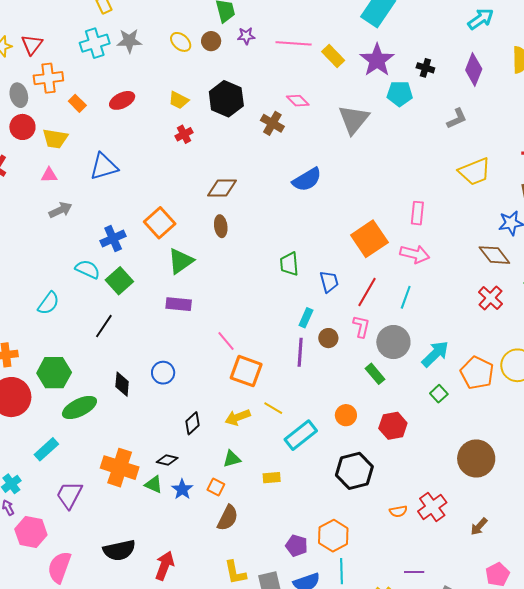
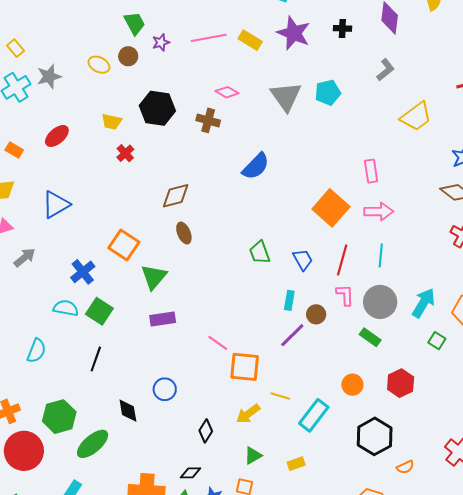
cyan pentagon: (400, 94) -> (328, 93), moved
purple line: (300, 352) -> (292, 335), turned 56
orange semicircle: (398, 511) -> (405, 467), moved

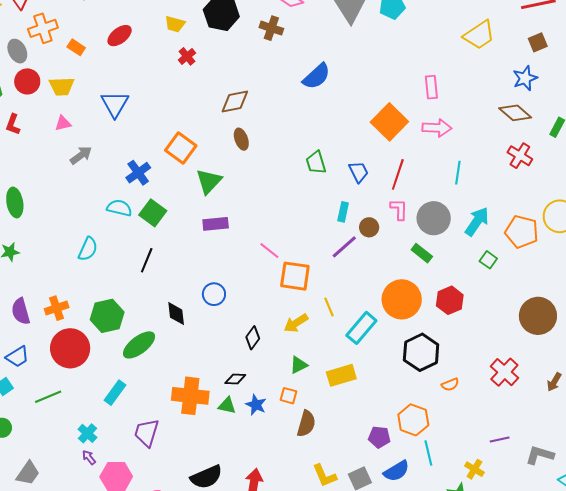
blue triangle: (56, 205) -> (115, 104), turned -32
cyan line: (381, 256) -> (458, 173), moved
orange circle: (352, 385) -> (402, 299), size x1.8
yellow line: (280, 396) -> (329, 307), turned 48
yellow rectangle: (296, 464) -> (341, 375), size x1.6

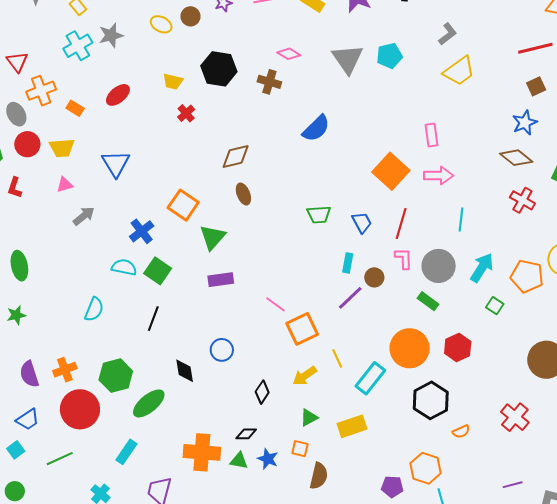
yellow trapezoid: (479, 35) -> (459, 71), moved
green trapezoid: (316, 163) -> (319, 215), turned -75
orange square: (295, 276) -> (302, 329), turned -32

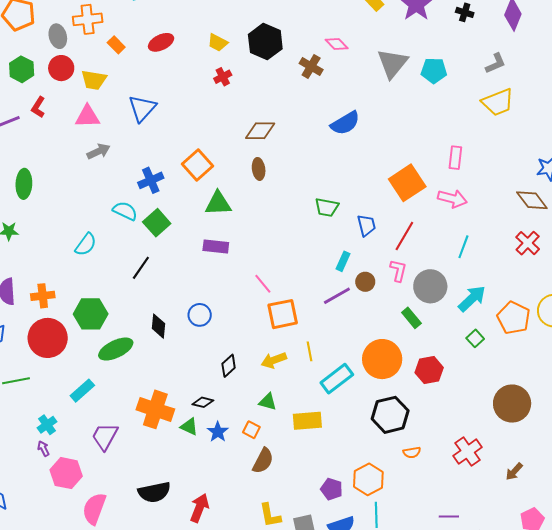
pink triangle: (65, 185) -> (87, 116), size x1.5
green triangle: (213, 237) -> (218, 203), turned 32
green triangle: (309, 418) -> (268, 402), turned 30

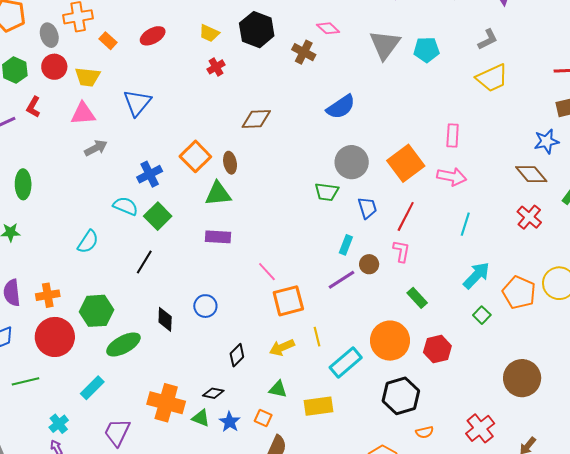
brown ellipse: (259, 169) -> (230, 163), moved
gray circle: (430, 286) -> (352, 162), moved

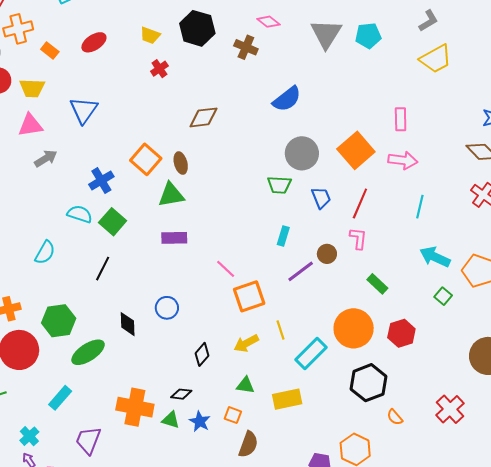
cyan rectangle: (346, 245) -> (283, 236), moved
cyan arrow: (477, 275) -> (435, 257), turned -104
orange semicircle: (425, 432) -> (395, 417), turned 66

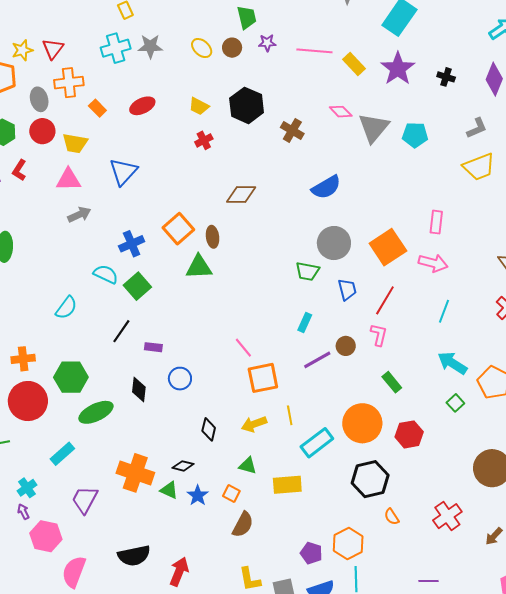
pink diamond: (268, 22) -> (341, 112), moved
purple rectangle: (174, 238) -> (153, 347), moved, size x0.7
black diamond: (202, 354) -> (209, 429), turned -35

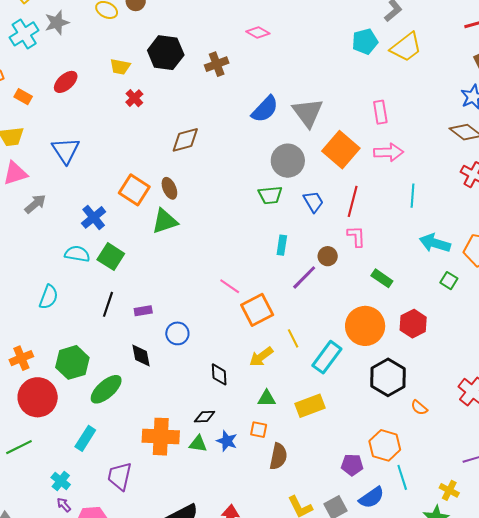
gray triangle: (374, 128) -> (308, 113), moved
brown cross: (292, 131) -> (217, 64), turned -35
cyan pentagon: (415, 135) -> (365, 42), moved

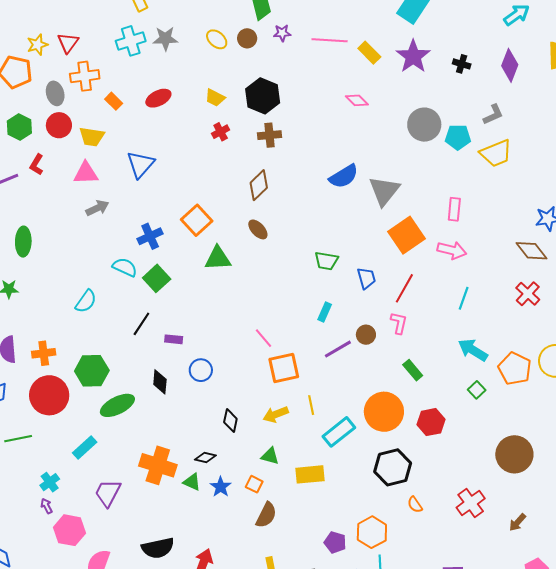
brown cross: (217, 64) -> (269, 135), moved
brown diamond: (185, 140) -> (259, 185), turned -44
gray circle: (288, 161) -> (424, 125), moved
brown ellipse: (169, 188) -> (258, 229), moved, turned -35

